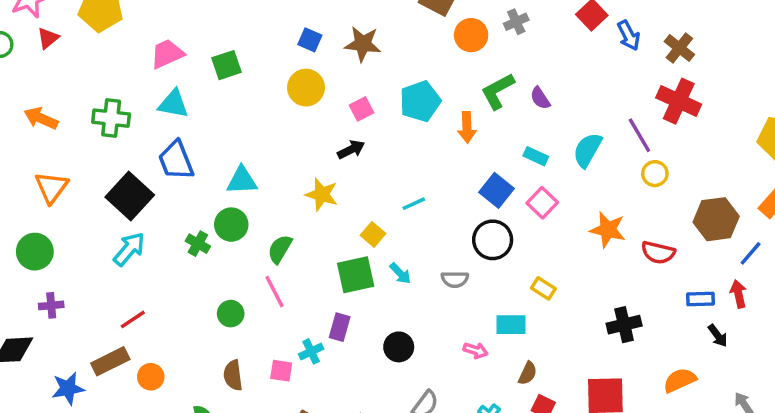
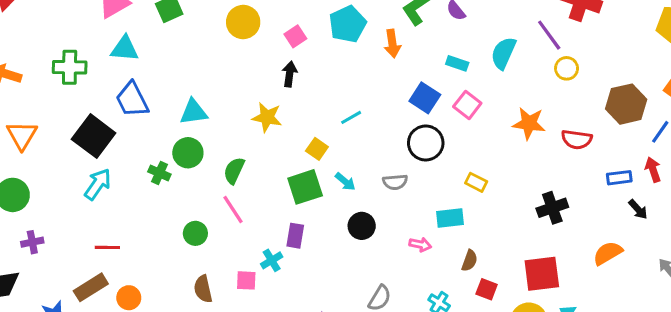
black arrow: (351, 150) -> (290, 74), turned -50
red line: (133, 319) -> (107, 247), turned 40
black circle: (399, 347) -> (362, 226), moved

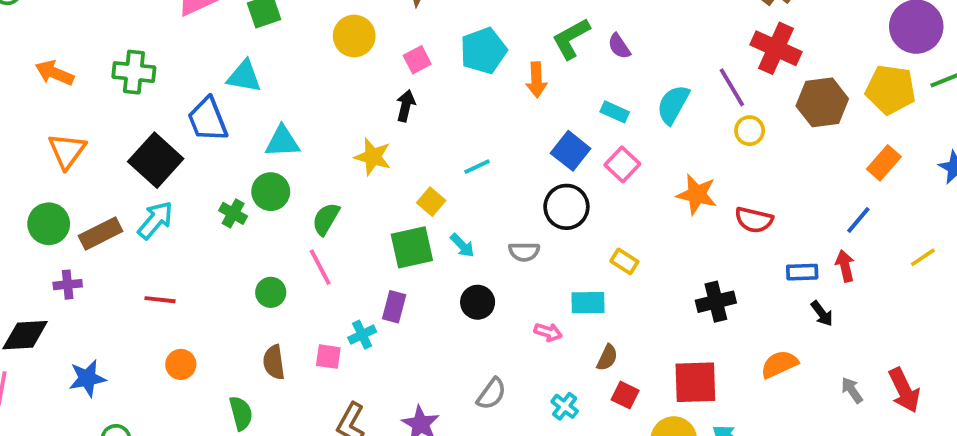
cyan triangle: (125, 49) -> (244, 76), moved
brown hexagon: (626, 104) -> (822, 102), moved
brown rectangle: (91, 287) -> (101, 234), moved

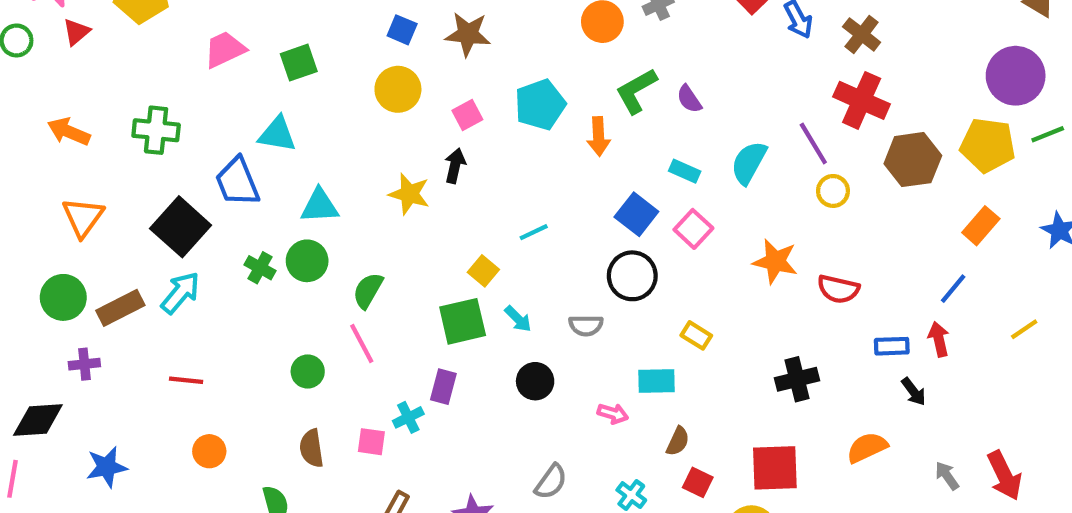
yellow star: (373, 157) -> (409, 194), moved
green cross: (233, 213) -> (260, 268), moved

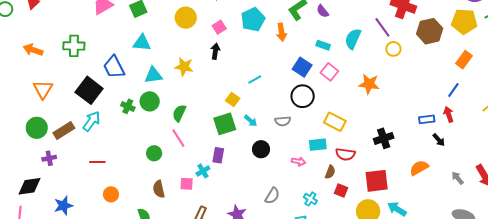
cyan triangle: (277, 134) -> (142, 43), moved
yellow star: (409, 194) -> (184, 67), moved
red semicircle: (838, 289) -> (345, 154), moved
yellow rectangle: (696, 335) -> (335, 122), size x1.5

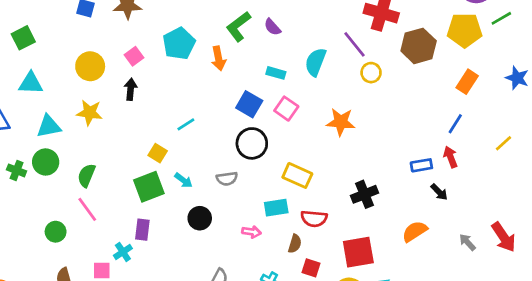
yellow circle: (186, 18) -> (90, 66), moved

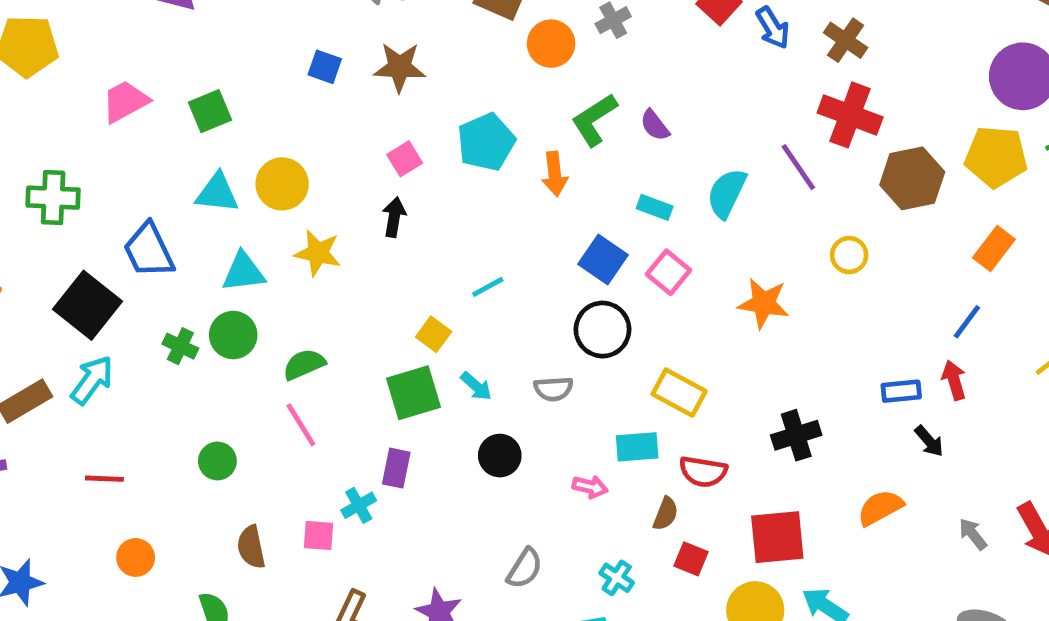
yellow circle: (90, 66) -> (282, 184), moved
yellow circle: (371, 73) -> (849, 255), moved
green semicircle: (86, 175) -> (304, 364), turned 40
green circle: (56, 232) -> (217, 461), moved

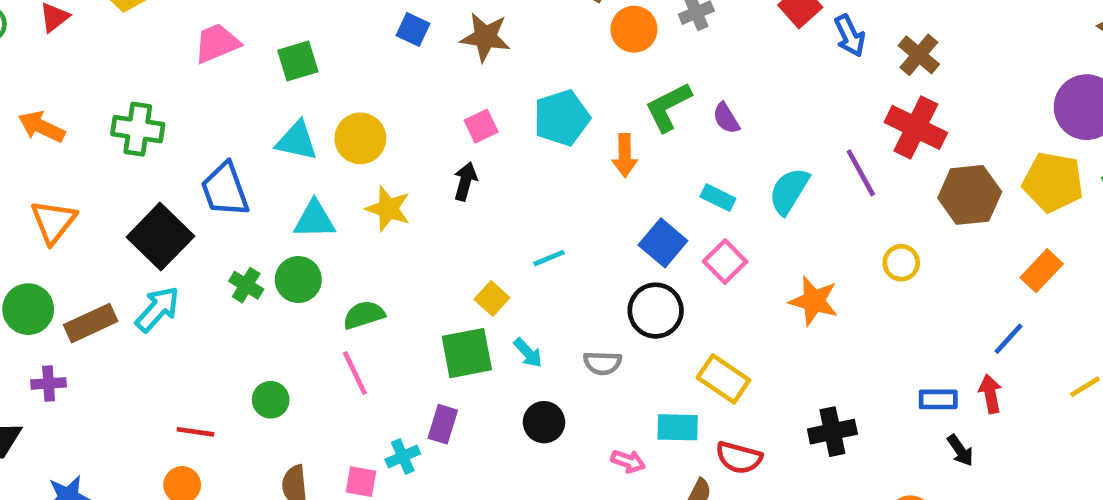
red line: (104, 479) -> (195, 432), moved

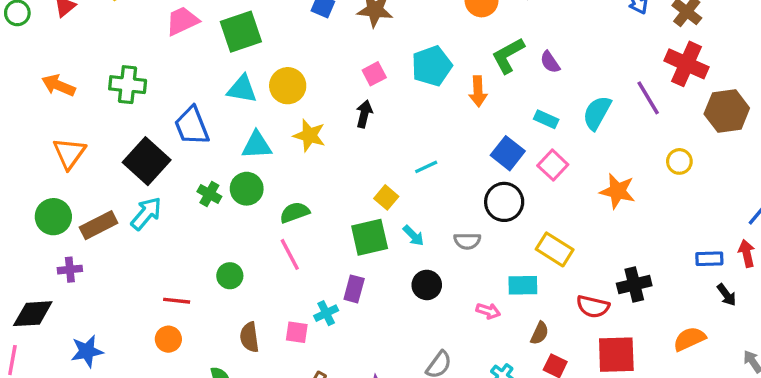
green square: (298, 61) -> (241, 32), size x1.4
red semicircle: (739, 458) -> (593, 307), moved

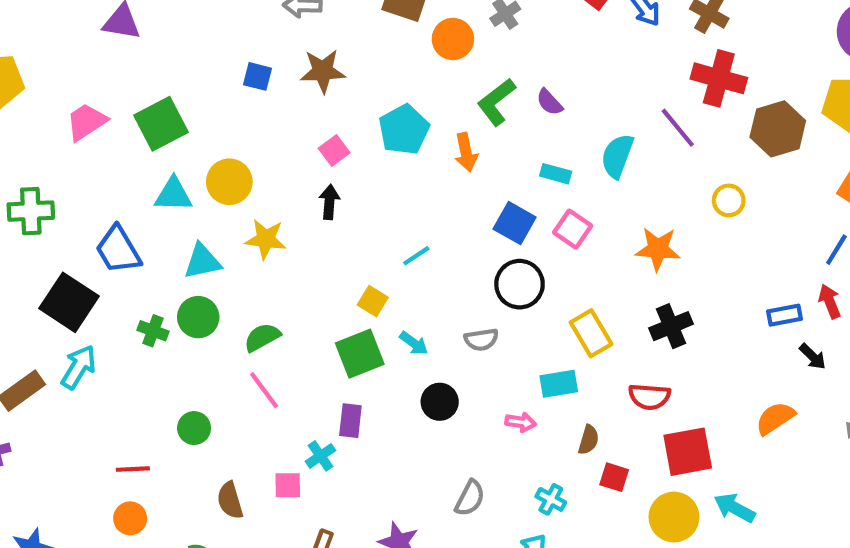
yellow rectangle: (555, 249) -> (591, 333), turned 36
black cross: (634, 285) -> (671, 326), moved

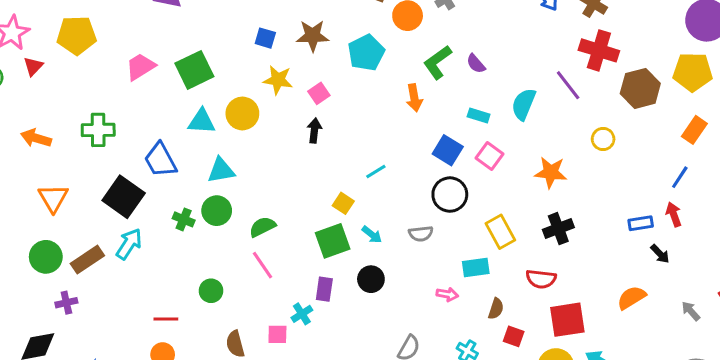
cyan pentagon: (404, 130) -> (366, 53), moved
yellow star: (266, 239) -> (278, 80), moved
black circle: (440, 402) -> (371, 279), moved

